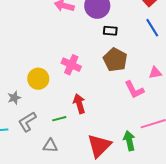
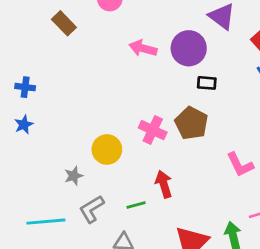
brown pentagon: (115, 60) -> (191, 123), moved

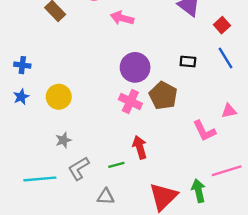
pink arrow: (143, 48) -> (122, 18), moved
purple circle: (189, 48) -> (135, 67), moved
black rectangle: (207, 83) -> (188, 62), moved
yellow circle: (107, 149) -> (59, 97), moved

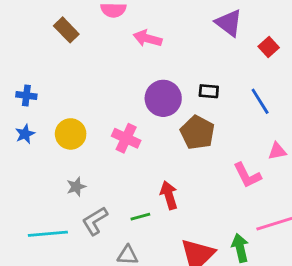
blue line: (225, 58) -> (260, 101), moved
black rectangle: (188, 62) -> (209, 91), moved
pink cross: (130, 101) -> (126, 138), moved

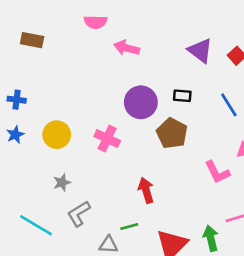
purple triangle: (229, 23) -> (200, 50), moved
brown rectangle: (66, 30) -> (32, 40), moved, turned -35
green line: (140, 217) -> (129, 227), moved
cyan line: (48, 234) -> (36, 225), turned 36

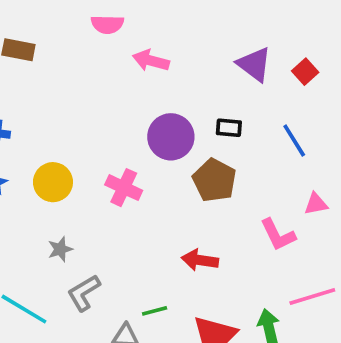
red arrow: (146, 190) -> (200, 260), moved, turned -65

